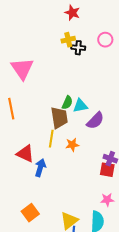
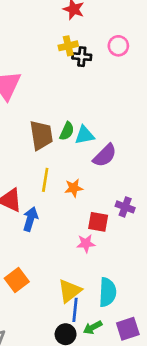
brown trapezoid: (59, 118) -> (41, 135), moved
red square: (107, 170) -> (98, 222), moved
pink star: (107, 200) -> (86, 243), moved

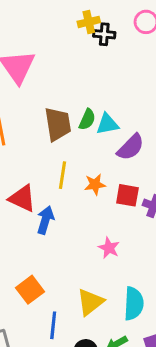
red square: (98, 222) -> (127, 195), moved
pink star: (86, 243) -> (109, 248), turned 30
blue line: (75, 310) -> (53, 325), moved

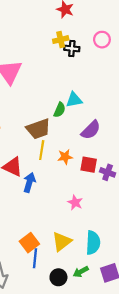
brown trapezoid: (58, 124) -> (38, 129), moved, turned 80
cyan triangle: (107, 124) -> (74, 100), moved
orange square: (30, 290) -> (29, 243), moved

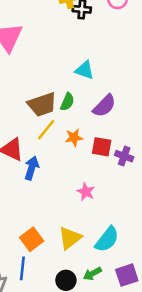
cyan triangle: (74, 100) -> (84, 70), turned 30
green semicircle: (60, 110) -> (67, 102), moved
yellow line: (42, 150) -> (46, 130), turned 30
cyan semicircle: (93, 243) -> (107, 239), turned 35
blue line: (35, 258) -> (22, 268), moved

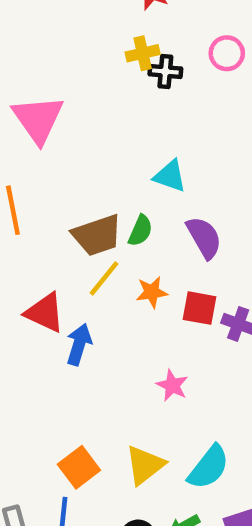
purple semicircle: (104, 106) -> (204, 237), turned -75

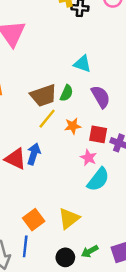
red triangle: (45, 313) -> (15, 159), moved
pink star: (172, 385) -> (88, 158), moved
cyan semicircle: (209, 467) -> (98, 179), moved

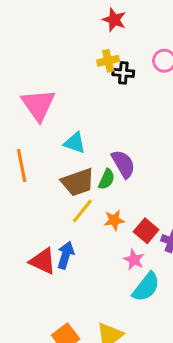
cyan triangle: (82, 64) -> (75, 143), moved
purple semicircle: (101, 97) -> (123, 164), moved
red square: (98, 134) -> (146, 231), turned 30

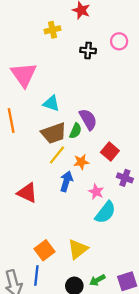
yellow cross: (108, 61) -> (53, 30), moved
red square: (146, 231) -> (110, 152), moved
blue arrow: (66, 255) -> (66, 181), moved

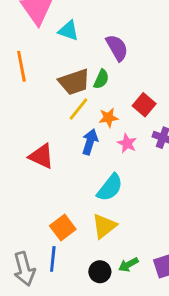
cyan triangle: (51, 103) -> (68, 31), moved
purple semicircle: (88, 119) -> (117, 48), moved
pink star: (96, 192) -> (127, 143), moved
cyan semicircle: (105, 212) -> (110, 188), moved

